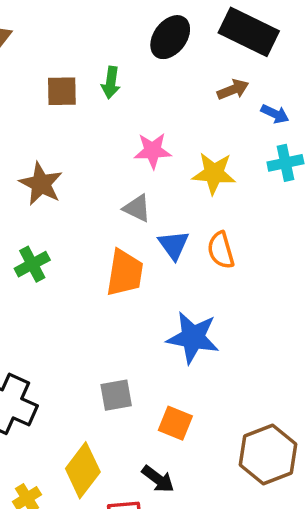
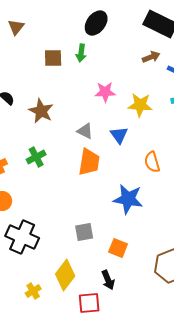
black ellipse: (170, 37) -> (96, 23), moved
gray triangle: (137, 208) -> (85, 131), moved
blue triangle: (174, 245) -> (119, 135), moved
orange semicircle: (221, 250) -> (152, 162), moved
black arrow: (158, 479) -> (108, 280), turned 30

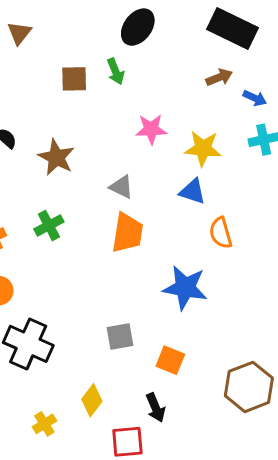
green arrow: (81, 53) -> (116, 71), turned -30
blue triangle: (119, 135) -> (193, 191), moved, turned -36
yellow diamond: (65, 275) -> (92, 400), size x0.7

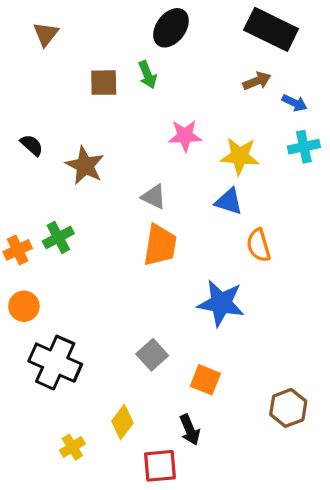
green cross: (49, 225) -> (58, 237), moved
gray square: (120, 337) -> (152, 355), turned -32
brown hexagon: (249, 387) -> (288, 408), size x0.7

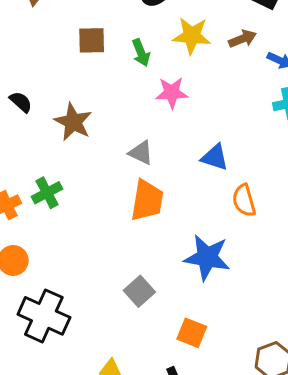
green arrow: (147, 75) -> (141, 53), moved
yellow star: (240, 156) -> (192, 36), moved
gray square: (152, 355) -> (139, 291), moved

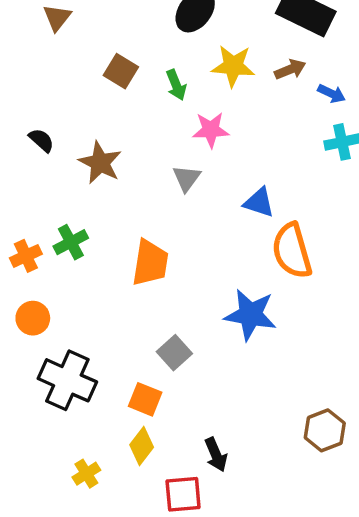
brown square: (92, 40) -> (121, 71), turned 32
gray triangle: (141, 153) -> (187, 178), moved, turned 40
orange trapezoid: (147, 200) -> (150, 263), moved
orange semicircle: (244, 200) -> (292, 251), size x1.5
orange square: (192, 333) -> (145, 399), moved

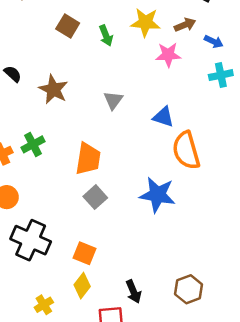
pink star: (211, 130) -> (168, 55), moved
gray square: (174, 353) -> (95, 197), moved
brown hexagon: (325, 430) -> (189, 289), moved

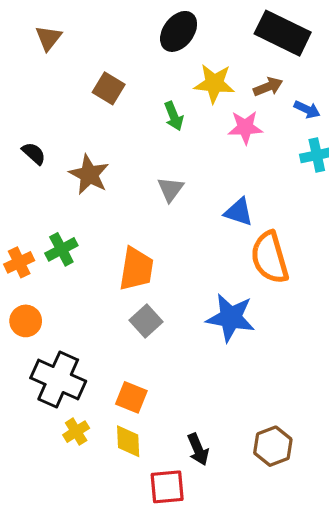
green arrow: (106, 36) -> (174, 116), moved
yellow diamond: (82, 286) -> (128, 441), turned -40
yellow cross: (44, 305) -> (76, 432), moved

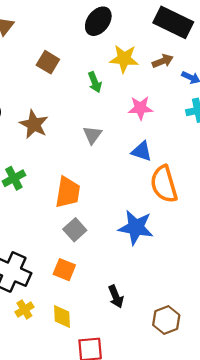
pink star: (245, 127) -> (140, 108), moved
orange square: (131, 397) -> (64, 270), moved
black arrow: (198, 449) -> (116, 297), moved

